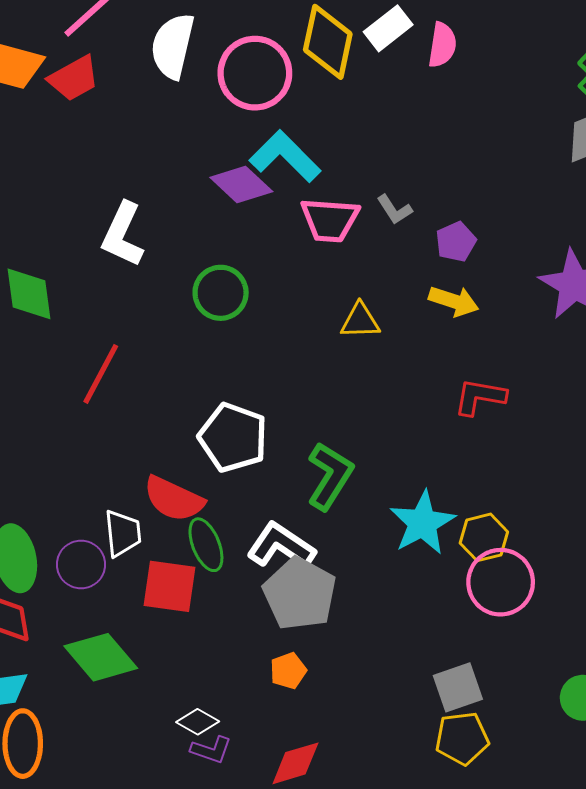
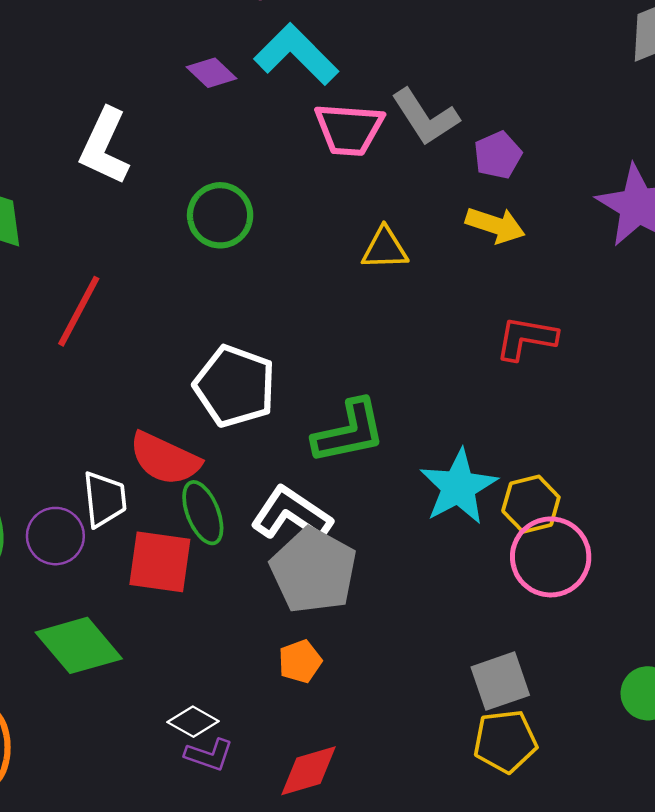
purple diamond: (241, 184) -> (211, 73), moved, size x0.7
gray L-shape: (394, 209) -> (425, 117), size x1.6
green L-shape: (330, 476) -> (349, 432), turned 46

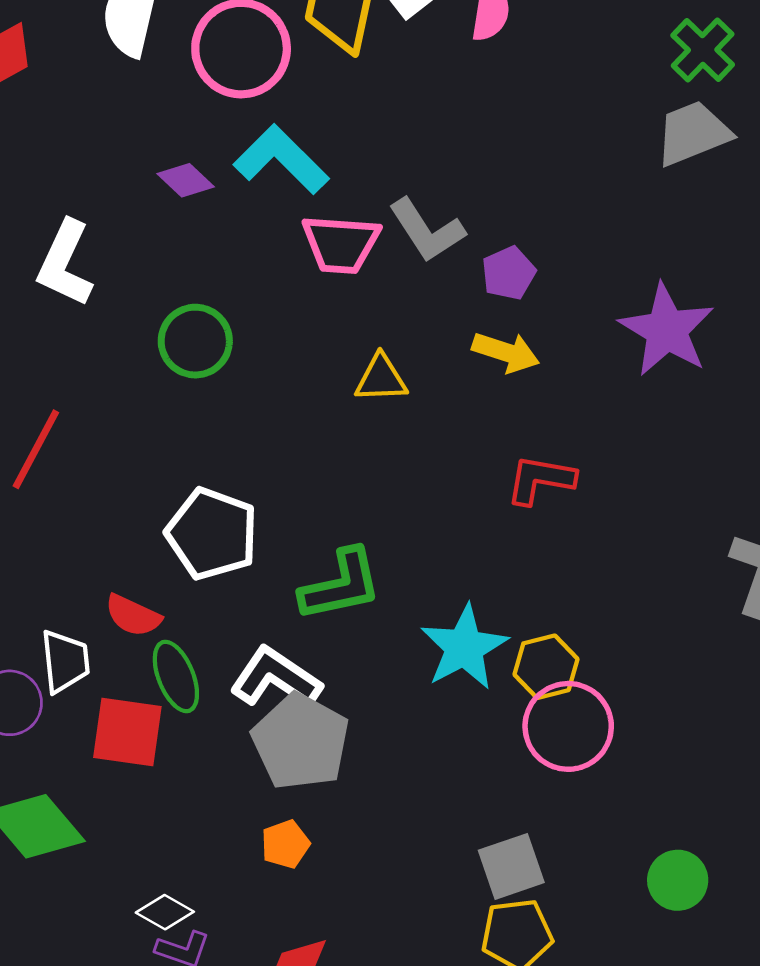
red semicircle: (165, 459) -> (133, 616), size x0.7

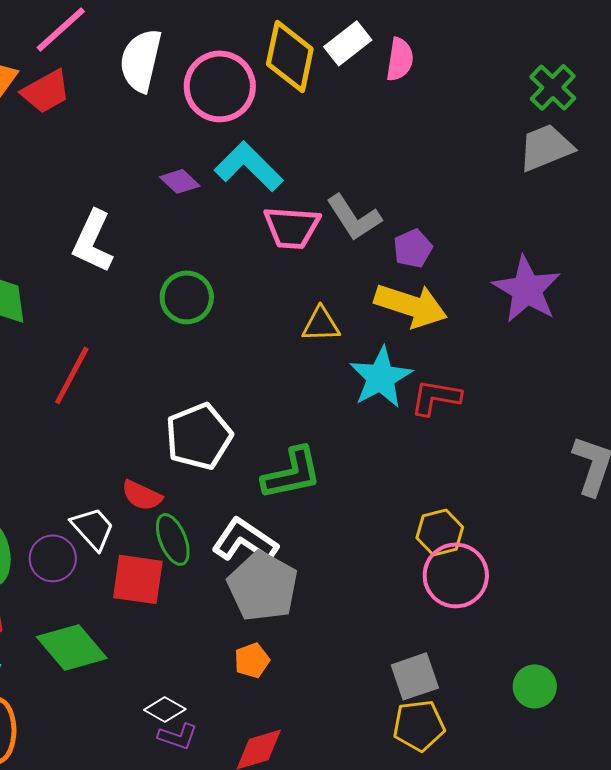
yellow arrow: (506, 352) -> (411, 305), size x1.5
white pentagon: (212, 534) -> (199, 436), turned 30
cyan star: (464, 647) -> (381, 377), moved
white trapezoid: (65, 661) -> (93, 528), turned -36

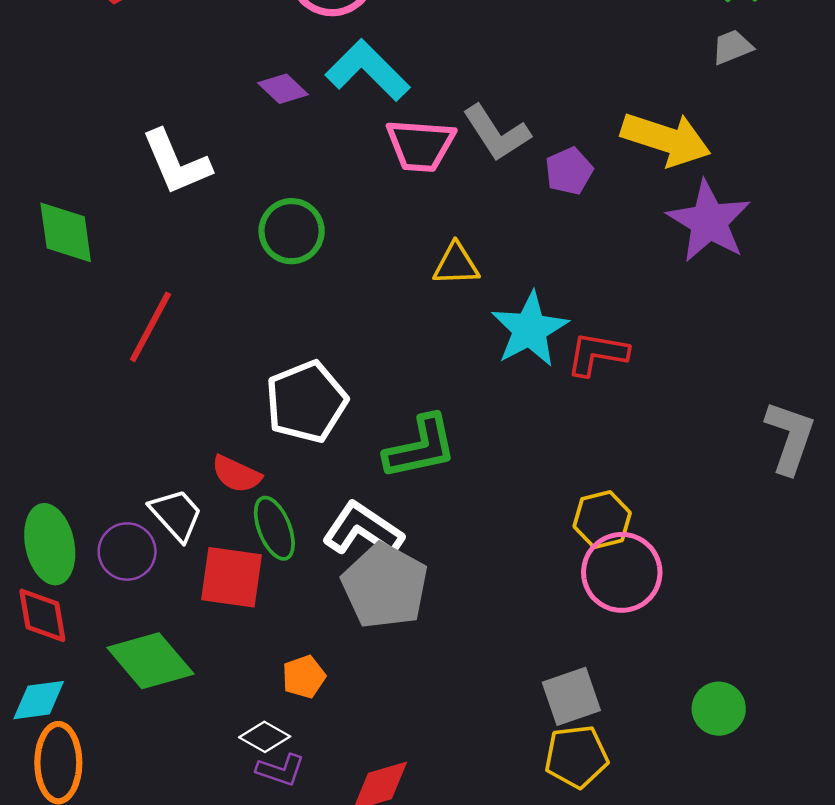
gray trapezoid: (546, 147) -> (732, 47), size x0.6
white L-shape: (93, 241) -> (176, 162), turned -48
yellow arrow: (411, 305) -> (666, 139), moved
orange pentagon: (252, 660) -> (304, 677), moved

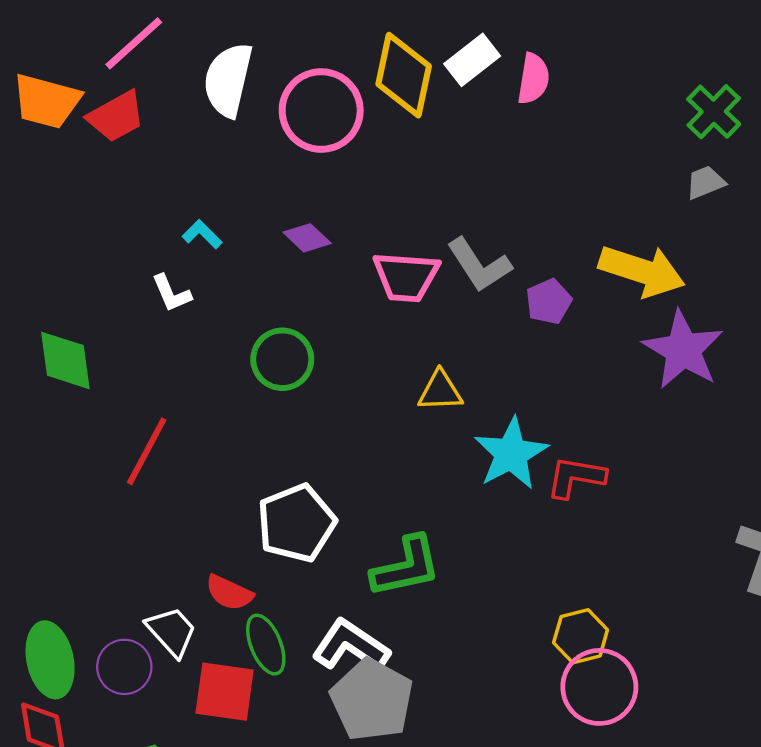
cyan L-shape: (368, 70) -> (202, 234), moved, size x0.5
purple diamond: (283, 89) -> (307, 238), moved
white L-shape: (176, 162) -> (171, 293), size x0.6

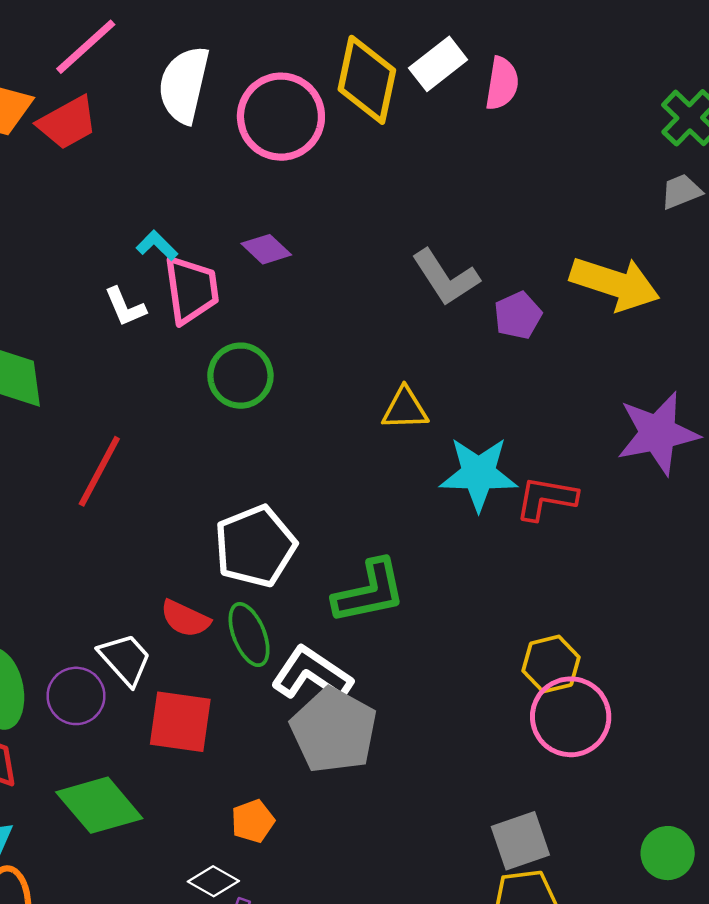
pink trapezoid: (406, 277) -> (191, 290), moved, turned -102
purple star: (683, 350) -> (658, 433), moved, turned 30
cyan star: (511, 454) -> (479, 474), turned 30
green ellipse: (266, 645) -> (249, 635), moved

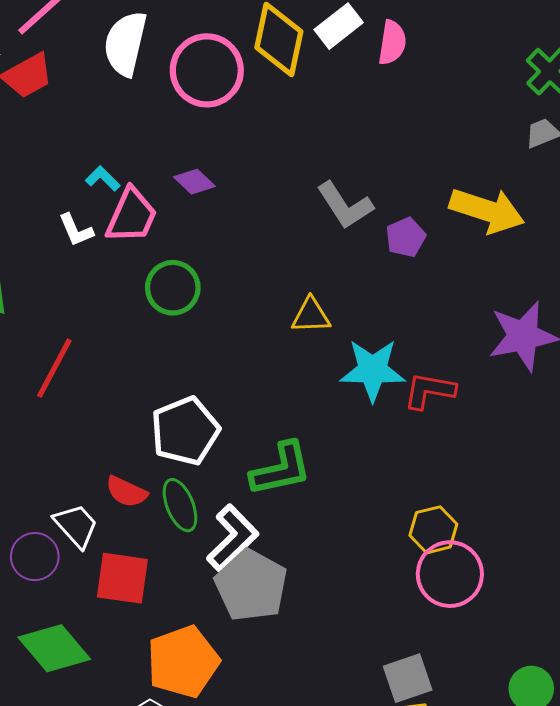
pink trapezoid: (191, 290) -> (132, 216), turned 32
white L-shape: (312, 674) -> (233, 538), turned 102
orange pentagon: (253, 821) -> (183, 662), size x2.0

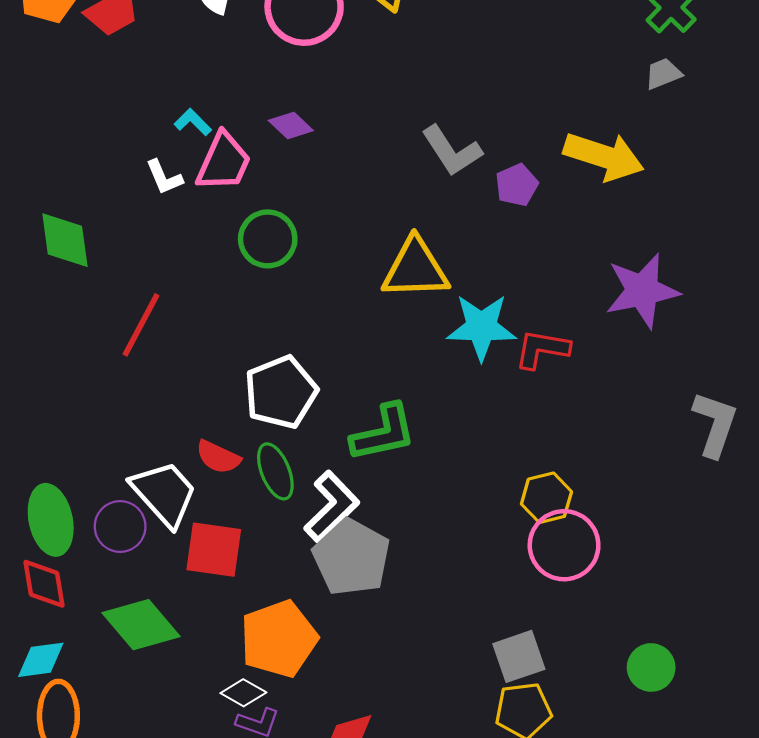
yellow triangle: (311, 316) -> (415, 269), size x1.6
white trapezoid: (76, 526) -> (164, 493), size x1.4

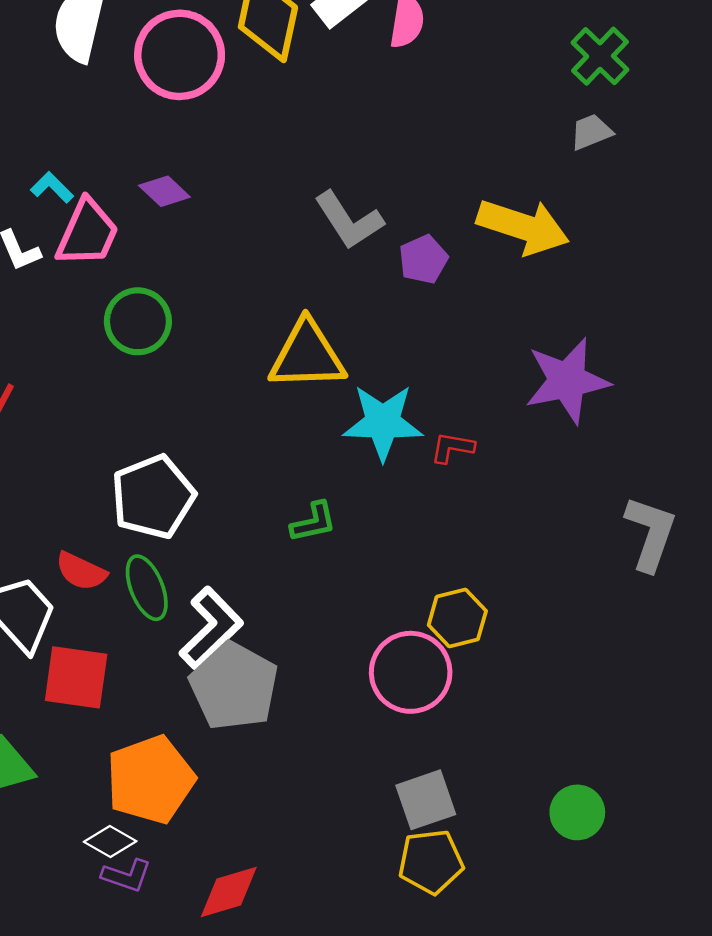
red L-shape: (542, 349) -> (452, 448), size x0.7
green L-shape: (383, 433) -> (313, 522), moved, size x0.6
pink circle: (564, 545) -> (411, 672), moved

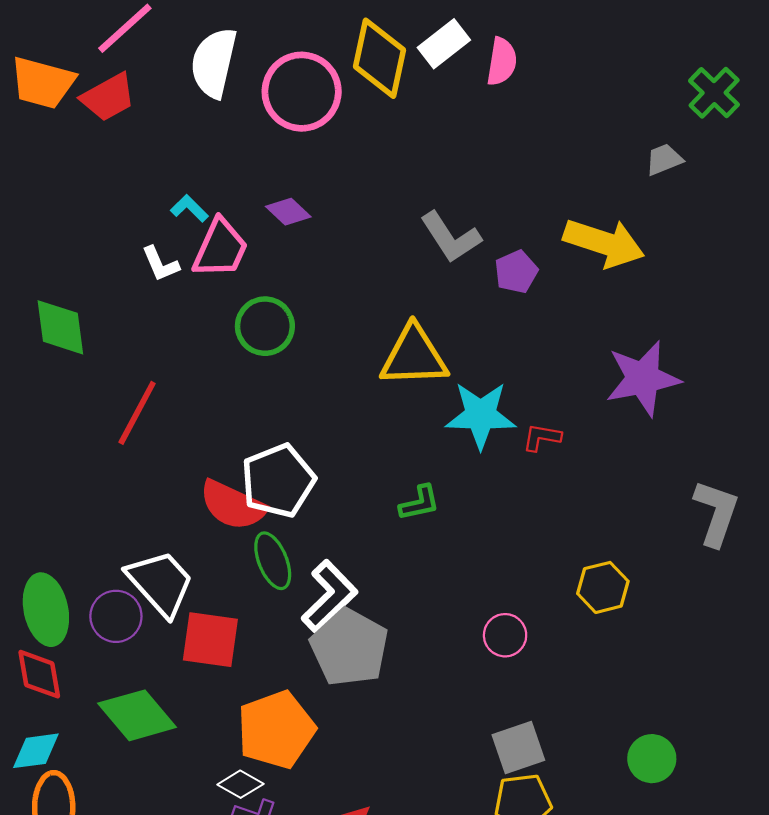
green cross: (600, 56) -> (714, 93), moved
red semicircle: (81, 571) -> (233, 505), moved, size x1.5
yellow hexagon: (457, 618) -> (603, 587), moved
pink circle: (411, 672) -> (505, 635), size x0.6

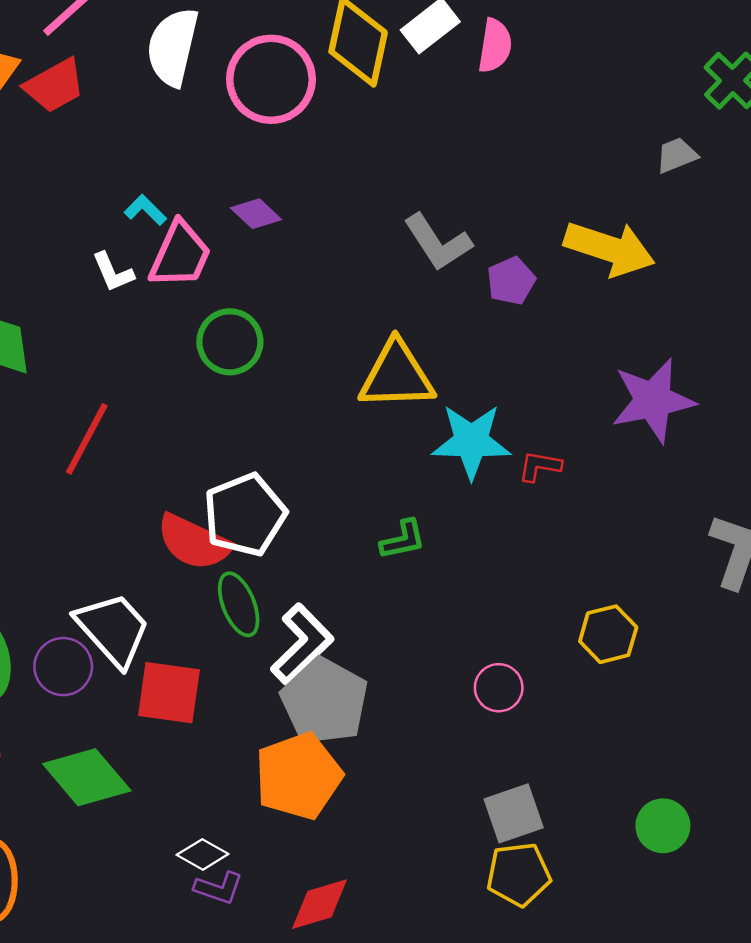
orange pentagon: (276, 730) -> (298, 776), moved

